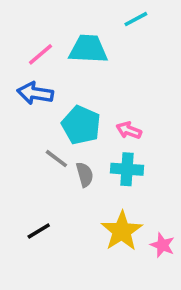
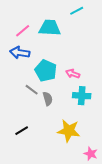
cyan cross: (127, 169) -> (82, 96), moved
yellow star: (122, 231) -> (69, 131), turned -30
pink star: (162, 245) -> (91, 154), moved

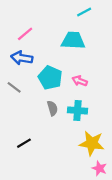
cyan trapezoid: (50, 28) -> (73, 40), moved
gray line: (32, 90) -> (14, 87), moved
cyan cross: (82, 96) -> (78, 110), moved
yellow star: (69, 131) -> (92, 143), moved

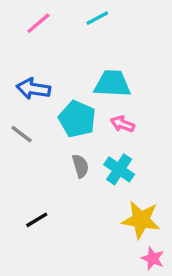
cyan line: (84, 12) -> (97, 18), moved
pink line: (25, 34) -> (38, 23), moved
cyan trapezoid: (73, 40) -> (112, 84), moved
cyan cross: (78, 110) -> (119, 169), turned 30

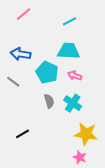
cyan line: (97, 18) -> (70, 21), moved
pink star: (153, 259) -> (80, 157), moved

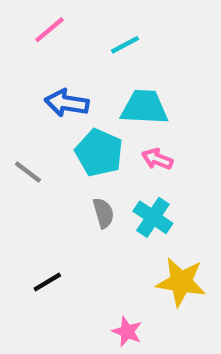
cyan line: (70, 21) -> (125, 45), moved
blue arrow: (20, 54) -> (67, 103), moved
pink star: (80, 157) -> (127, 332), moved

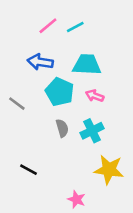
pink line: (49, 30) -> (48, 26), moved
cyan cross: (153, 217) -> (92, 131), turned 30
black line: (47, 282) -> (29, 170), turned 60

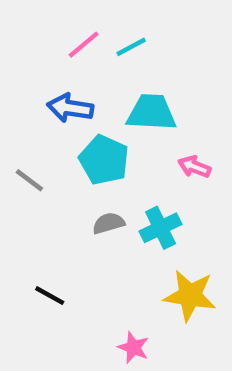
pink arrow: (95, 96) -> (194, 167), moved
gray semicircle: (62, 128) -> (109, 223), turned -90

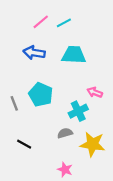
cyan pentagon: (104, 160) -> (41, 95), moved
pink arrow: (194, 167) -> (95, 92), moved
gray line: (29, 180) -> (14, 103), moved, turned 32
gray semicircle: (109, 223) -> (65, 133), moved

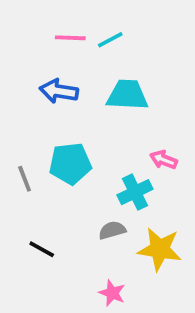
pink line: (41, 22) -> (70, 38), turned 42
cyan pentagon: (41, 95) -> (70, 164), turned -30

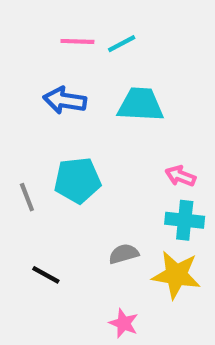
cyan cross: (135, 192) -> (185, 220), moved, turned 32

